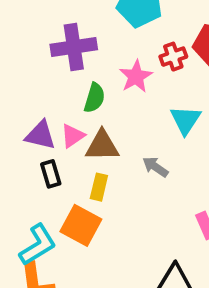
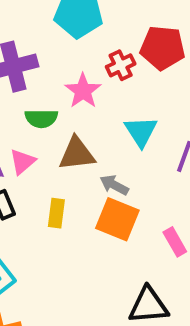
green semicircle: (94, 98) -> (41, 118), turned 80
brown triangle: (102, 146) -> (77, 154), moved
orange square: (81, 225) -> (117, 219), moved

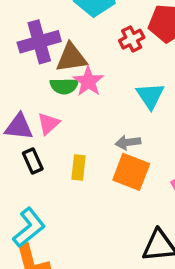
pink star: (83, 91) -> (88, 81), moved
brown triangle: (77, 154) -> (71, 58), moved
gray arrow: (114, 185) -> (128, 142), turned -35

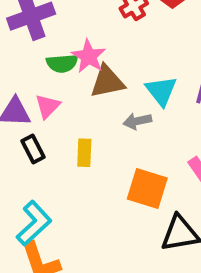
brown triangle: (71, 58) -> (107, 82), moved
cyan triangle: (150, 96) -> (161, 91), moved
orange square: (131, 172) -> (147, 188), moved

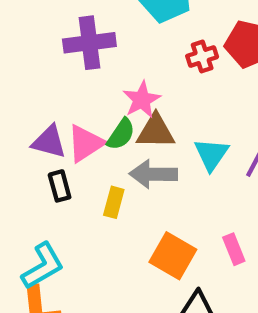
green semicircle: (62, 63) -> (121, 134), moved, turned -64
pink triangle: (48, 106) -> (86, 143), size x1.4
gray arrow: (137, 121) -> (153, 174), moved, size x1.5

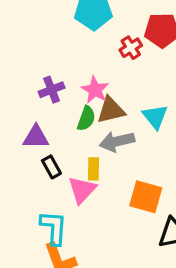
purple cross: (89, 43) -> (52, 90), moved, size x0.7
pink triangle: (86, 143) -> (82, 190), moved
cyan L-shape: (43, 266) -> (54, 228), turned -42

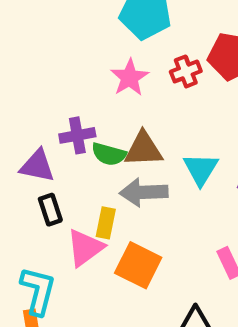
purple cross: (52, 90) -> (77, 135), moved
pink star: (95, 90) -> (130, 78), moved
green semicircle: (86, 118) -> (109, 154), turned 75
orange square: (146, 197) -> (138, 265), moved

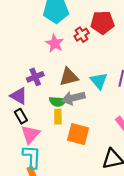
green semicircle: (109, 154) -> (58, 102), moved
purple triangle: (37, 166) -> (19, 96), turned 30
black rectangle: (50, 210) -> (21, 116), moved
pink triangle: (85, 248) -> (30, 134), moved

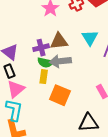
purple cross: (35, 77) -> (41, 48), moved
cyan triangle: (99, 81) -> (90, 38), moved

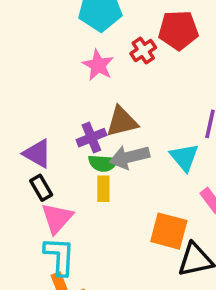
cyan triangle: (90, 38) -> (184, 157), moved
orange square: (60, 95) -> (169, 231), moved

